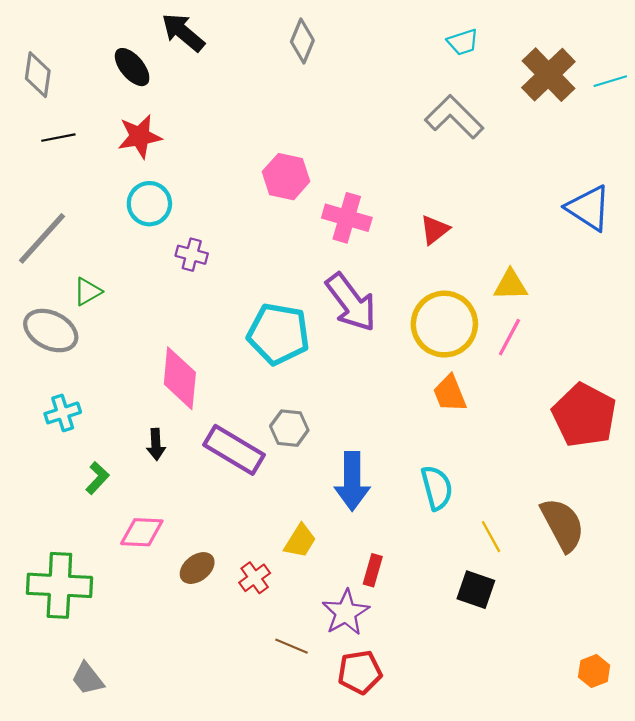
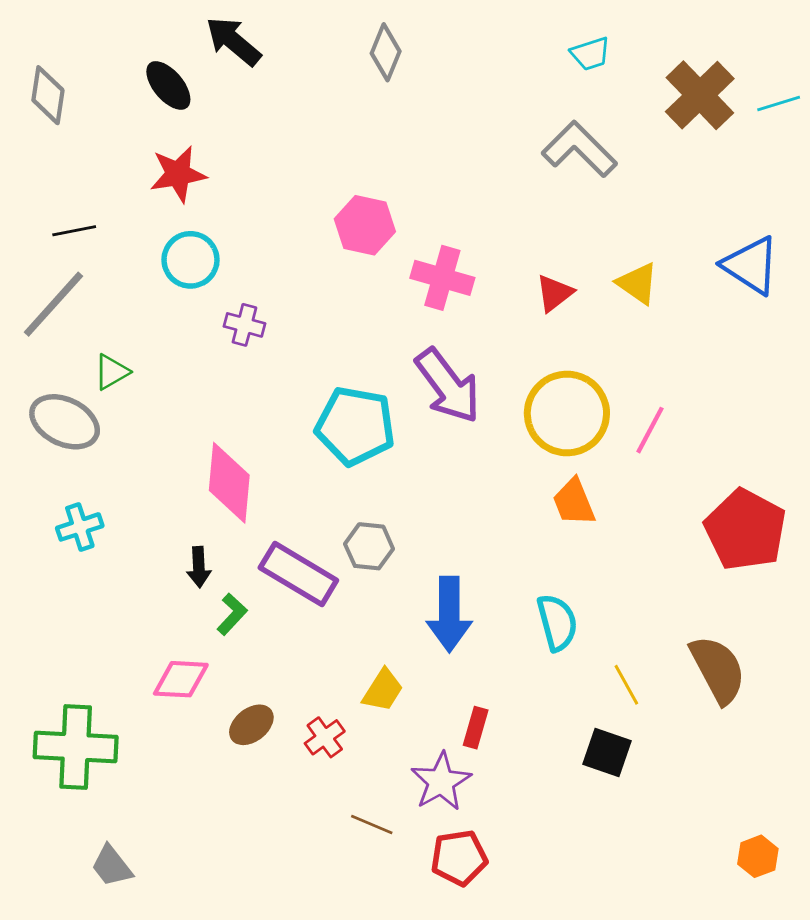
black line: (58, 138) -> (74, 231), moved
yellow triangle: (511, 285) -> (637, 283), moved, turned 36
green L-shape: (97, 478) -> (232, 614), moved

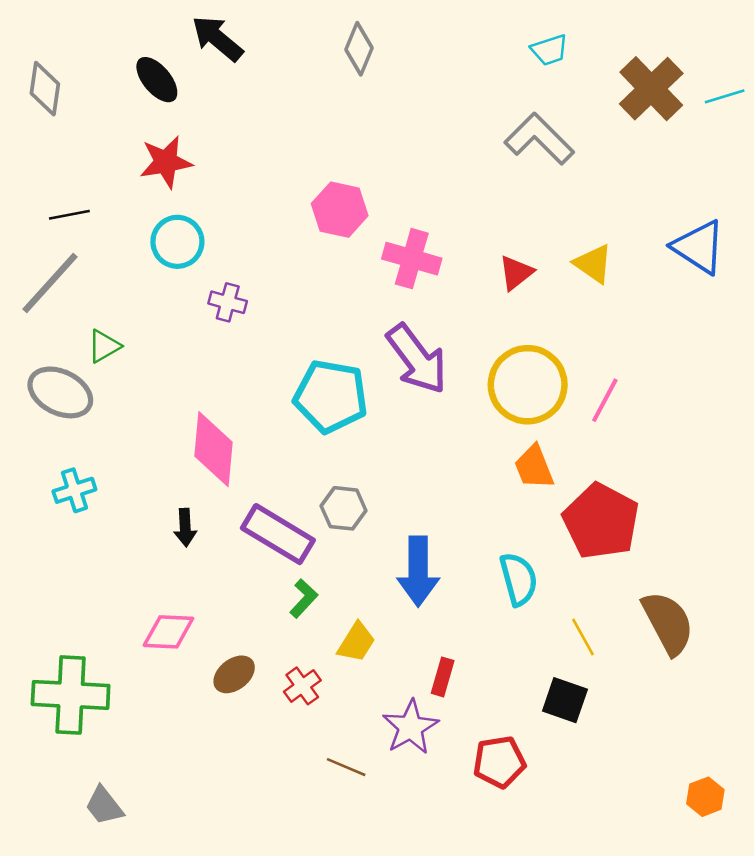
red pentagon: (745, 530) -> (601, 521), moved
green L-shape: (232, 614) -> (304, 598), moved
red pentagon: (459, 858) -> (499, 762), moved

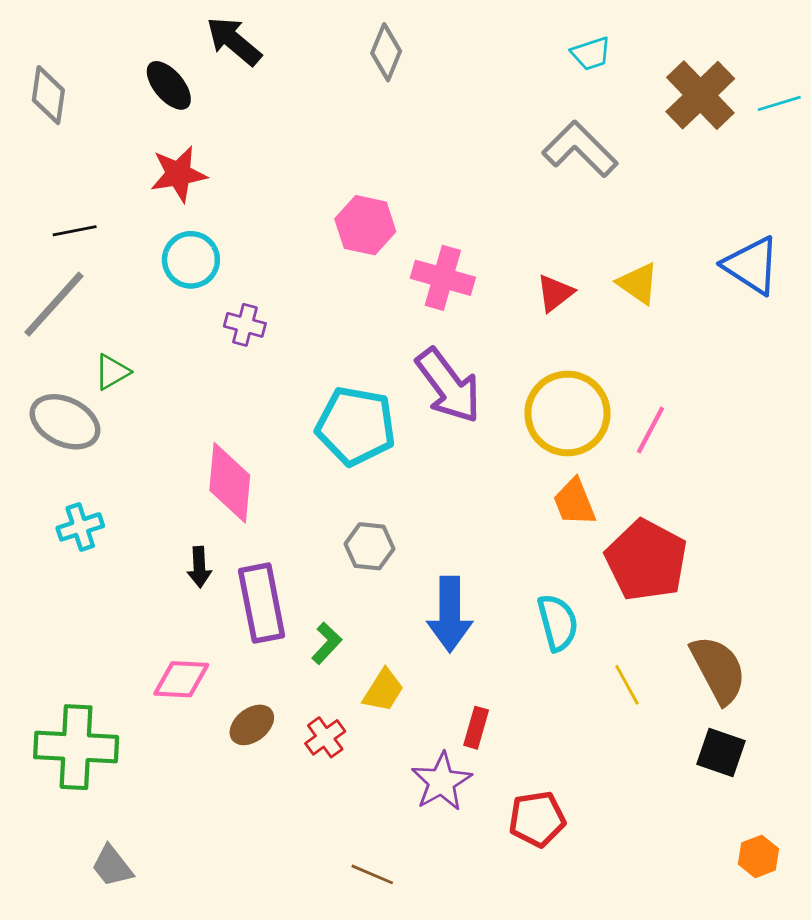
purple rectangle: (278, 534) -> (262, 603), moved, turned 48
black square: (565, 700) -> (721, 753), moved
brown line: (346, 767) -> (372, 874), moved

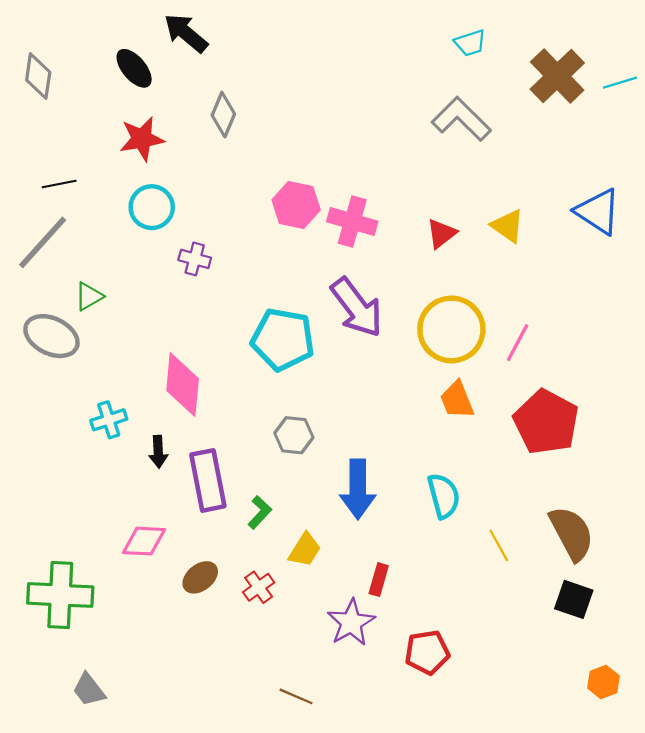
gray diamond: (386, 52) -> (223, 115), moved
pink hexagon: (365, 225) -> (296, 205), moved
cyan cross: (80, 527) -> (109, 420), moved
red pentagon: (646, 560) -> (546, 422), moved

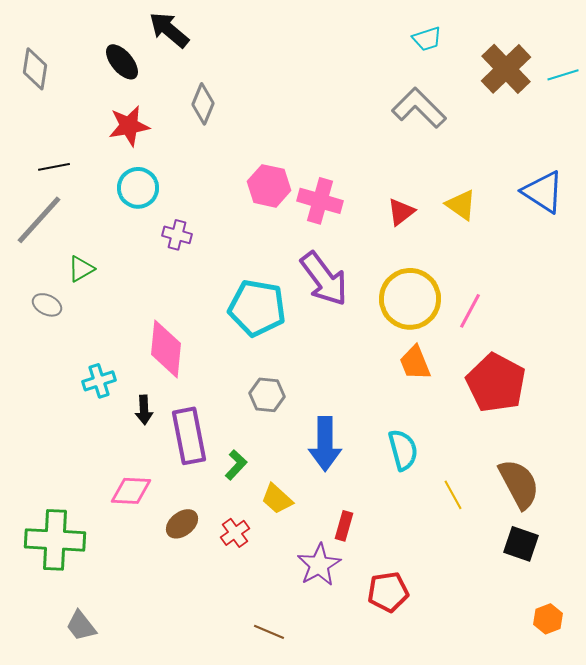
gray ellipse: (51, 336) -> (47, 305), size x0.6
yellow trapezoid: (305, 550) -> (277, 499), turned 100

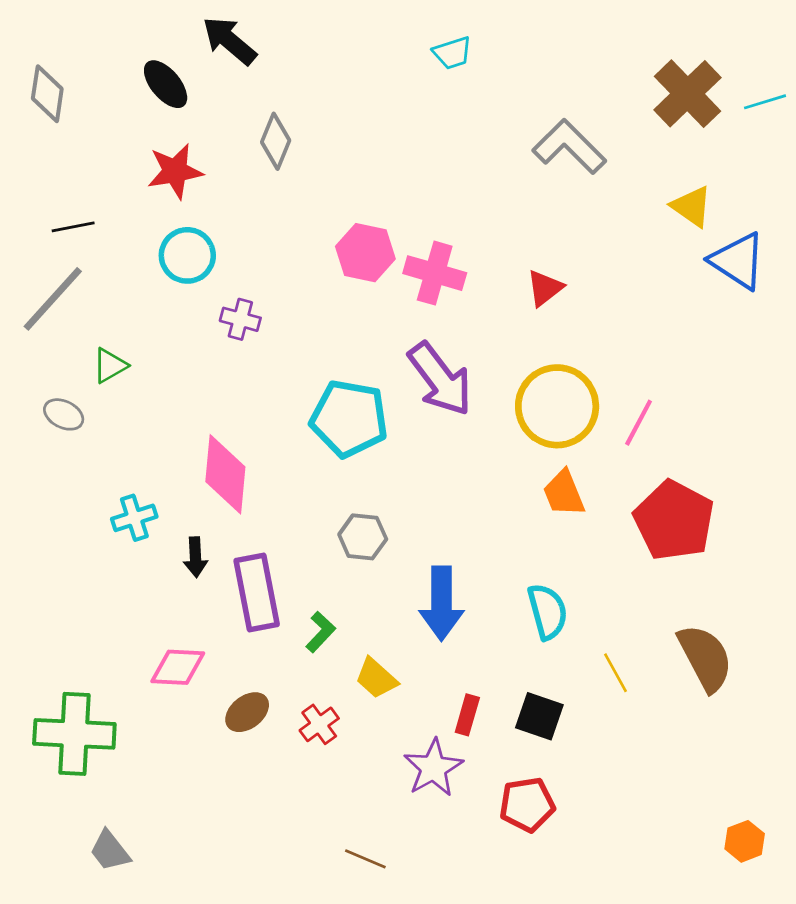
cyan trapezoid: (427, 39) -> (452, 53), moved
yellow triangle: (461, 205) -> (692, 206), moved
black square: (521, 544) -> (539, 716), moved

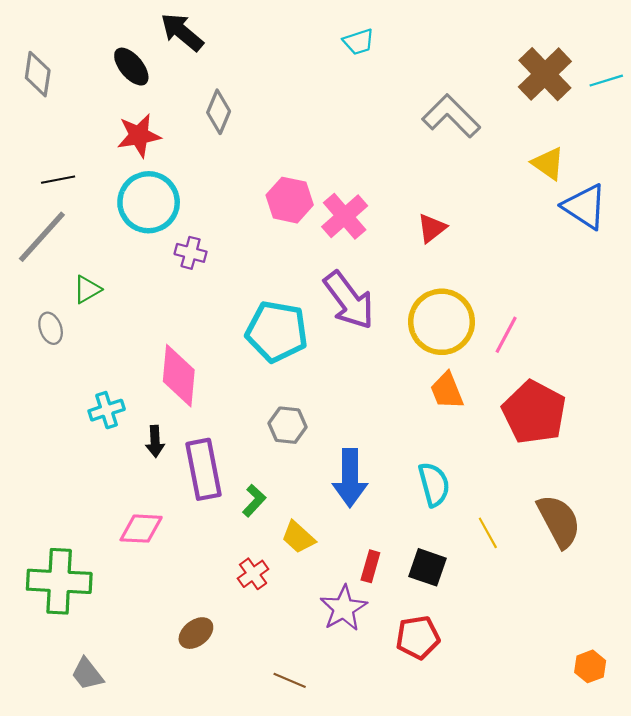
cyan circle: (187, 255) -> (149, 202), size x1.4
pink cross: (435, 273) -> (345, 216), turned 33
gray ellipse: (64, 414) -> (51, 328), turned 44
brown ellipse: (247, 712) -> (196, 633), moved

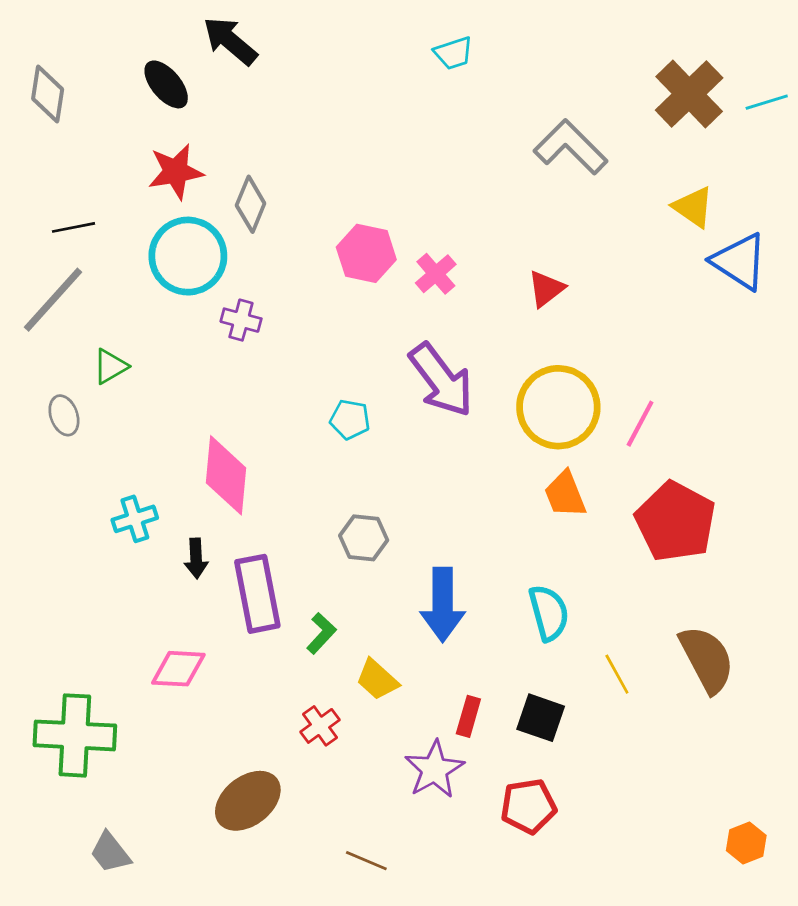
gray diamond: (219, 112) -> (251, 204), moved
pink cross: (345, 216) -> (436, 274), size x0.7
cyan pentagon: (277, 331) -> (350, 419), size x0.5
brown ellipse: (196, 633) -> (248, 801), size x1.5

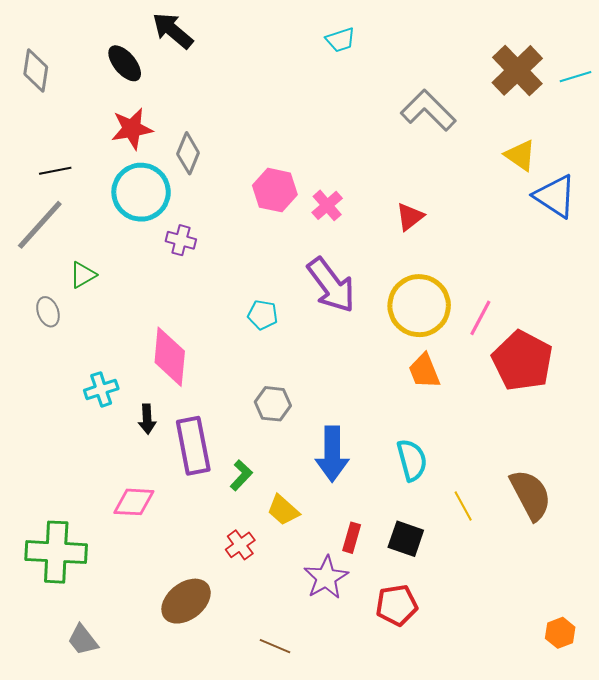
red pentagon: (675, 522) -> (522, 361), moved

